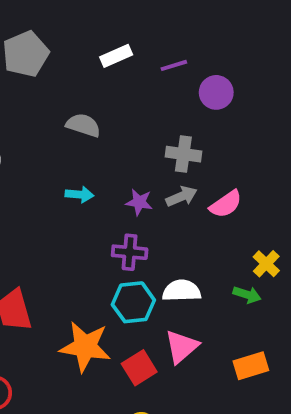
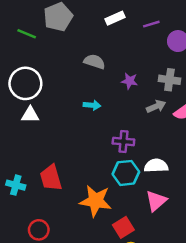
gray cross: (183, 154) -> (169, 80), moved
purple star: (139, 202) -> (130, 81), moved
red square: (139, 368) -> (123, 227), moved

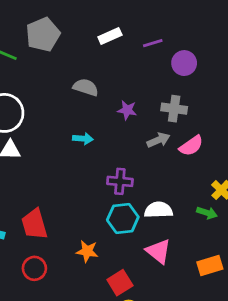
orange star: (96, 201) -> (87, 251), size x0.6
pink triangle: (156, 201) -> (158, 251), turned -40
red circle: (39, 230) -> (34, 268), moved

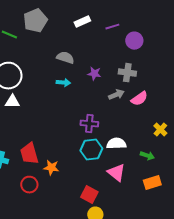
cyan arrow: (83, 139) -> (63, 83), moved
green arrow: (207, 213) -> (147, 156), moved
orange star: (87, 251) -> (51, 168), moved
red square: (120, 283) -> (89, 195), turned -30

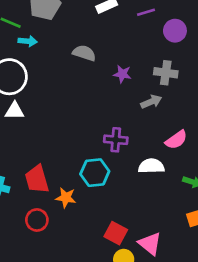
cyan arrow: (63, 83) -> (28, 41), moved
pink semicircle: (139, 99) -> (176, 140), moved
cyan hexagon: (91, 150) -> (95, 173), moved
pink triangle: (116, 173) -> (150, 244), moved

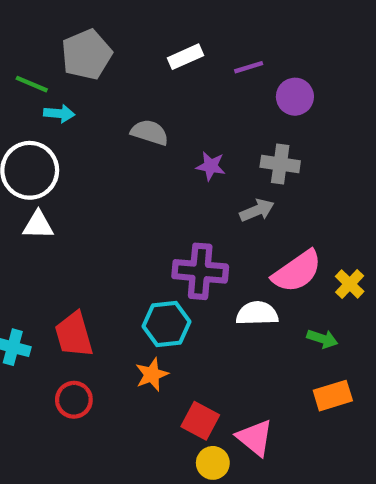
purple cross: (116, 140) -> (200, 271), size x1.4
pink semicircle: (176, 140) -> (297, 271), size x1.4
orange star: (66, 198) -> (152, 375), moved, turned -30

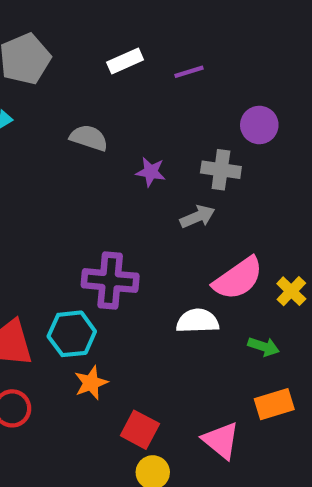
purple circle: (295, 97) -> (259, 125), moved
purple cross: (200, 271) -> (110, 281), moved
cyan hexagon: (167, 324) -> (72, 334), moved
pink triangle: (255, 438) -> (221, 440), moved

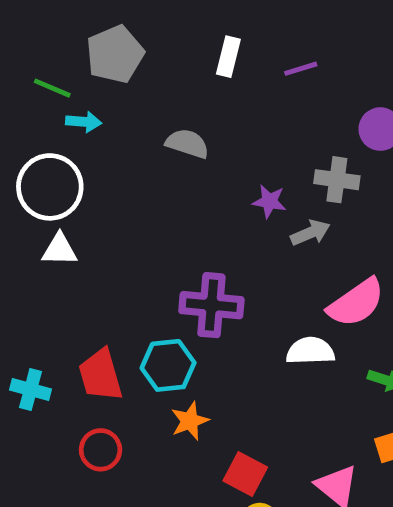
white rectangle: (125, 61) -> (228, 57), turned -52
purple star: (151, 172) -> (269, 201), moved

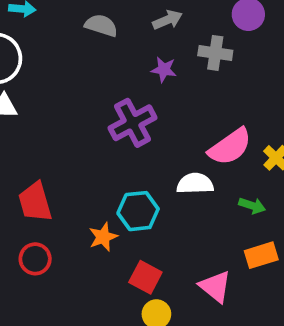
gray arrow: (310, 233) -> (167, 20), moved
purple cross: (211, 305) -> (133, 123), moved, turned -33
cyan hexagon: (168, 365) -> (138, 211), moved

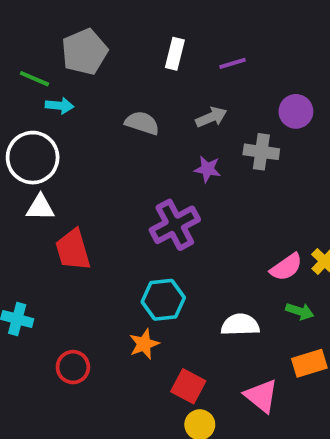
pink semicircle: (230, 147) -> (286, 267), moved, size x0.7
white semicircle: (195, 184) -> (240, 325), moved
red trapezoid: (35, 202) -> (73, 250), moved
cyan hexagon: (138, 211) -> (163, 300), moved

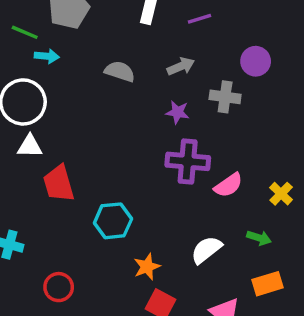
purple cross: (175, 225) -> (188, 161), moved, turned 33
pink semicircle: (286, 267) -> (228, 185), moved
cyan hexagon: (163, 300) -> (113, 221), moved
white semicircle: (240, 325) -> (206, 250), turned -36
orange star: (144, 344) -> (147, 267), moved

